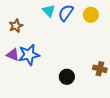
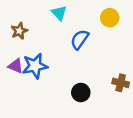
blue semicircle: (66, 13) -> (80, 39), moved

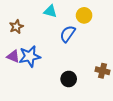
cyan triangle: (59, 13) -> (50, 11), turned -32
yellow circle: (110, 18) -> (84, 15), moved

